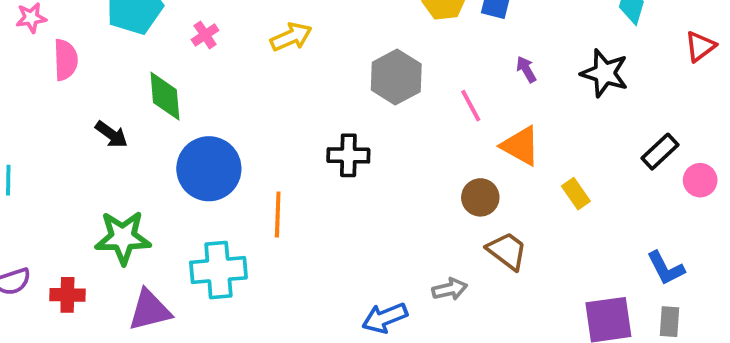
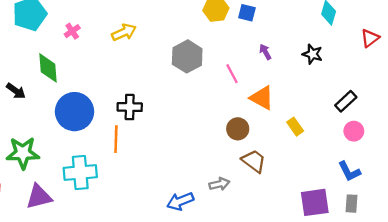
black star: (605, 73) -> (312, 54), size x0.7
black cross: (348, 155) -> (130, 107), moved
pink circle: (700, 180) -> (354, 131), moved

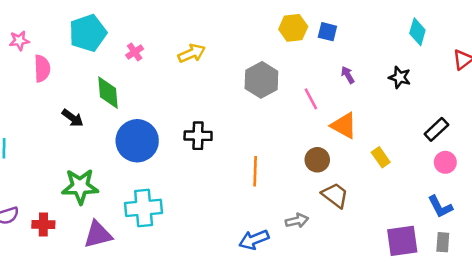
orange line: (116, 139) -> (255, 171), moved

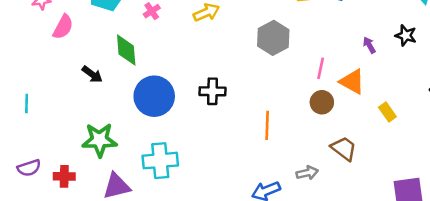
pink semicircle: (42, 68) -> (63, 27), turned 30
purple arrow: (348, 75) -> (369, 45), moved
pink line: (311, 99) -> (321, 68), moved, turned 40
brown circle: (317, 160) -> (322, 102), moved

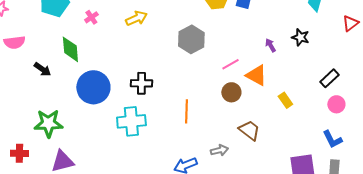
pink semicircle: (63, 27) -> (14, 42), moved, turned 55
pink line: (321, 68) -> (230, 64), turned 48
cyan cross: (160, 161) -> (131, 121), moved

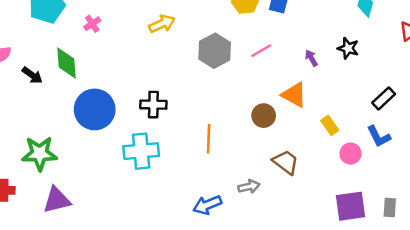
yellow arrow: (136, 18) -> (162, 24), moved
pink line: (230, 64) -> (261, 51), moved
black arrow: (42, 69) -> (32, 75), moved
pink circle: (336, 104) -> (351, 154), moved
blue L-shape: (332, 139) -> (379, 136), moved

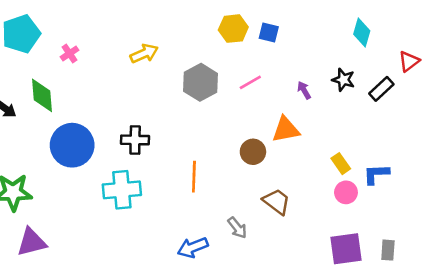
orange triangle: (294, 95) -> (286, 129), turned -40
black rectangle: (384, 98) -> (381, 89), moved
yellow rectangle: (330, 125) -> (341, 164), moved
blue L-shape: (379, 136) -> (376, 174), turned 115
gray arrow: (249, 187) -> (237, 228), turned 65

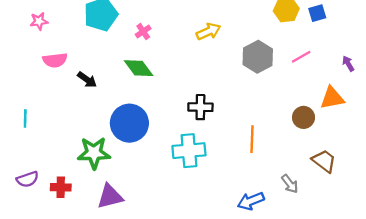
blue square: (269, 33) -> (317, 13), turned -30
green diamond: (42, 95) -> (139, 68), moved, turned -32
blue circle: (72, 145) -> (129, 123), moved

